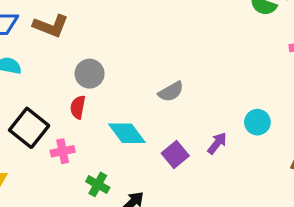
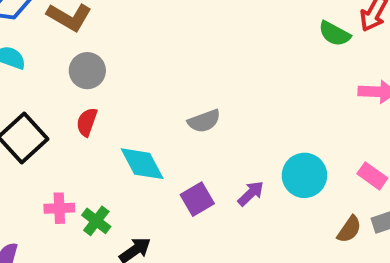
gray circle: (90, 74) -> (87, 71), moved
cyan circle: (257, 122) -> (304, 175), size x1.4
pink cross: (63, 151) -> (59, 208), moved

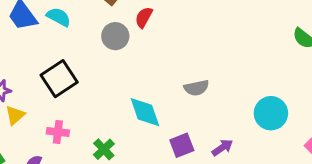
red semicircle: (87, 122) -> (144, 17), moved
cyan circle: (304, 175) -> (271, 113), moved
pink cross: (59, 208) -> (58, 132), moved

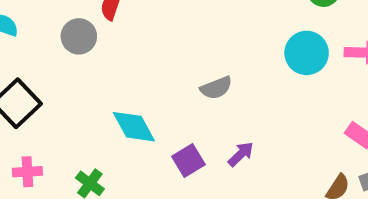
gray semicircle: (196, 88) -> (216, 88), moved
cyan circle: (271, 113) -> (307, 53), moved

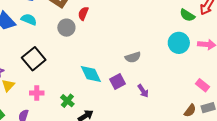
purple arrow: (241, 154) -> (143, 91), turned 96
purple square: (188, 161) -> (118, 81), moved

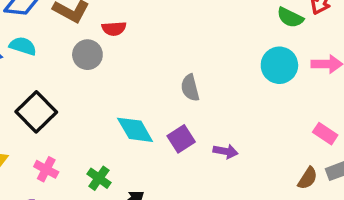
red semicircle: (83, 13) -> (114, 29), turned -112
gray semicircle: (133, 57) -> (190, 88), moved, turned 98
purple arrow: (143, 91) -> (226, 151), turned -40
pink cross: (37, 93) -> (46, 169), turned 32

